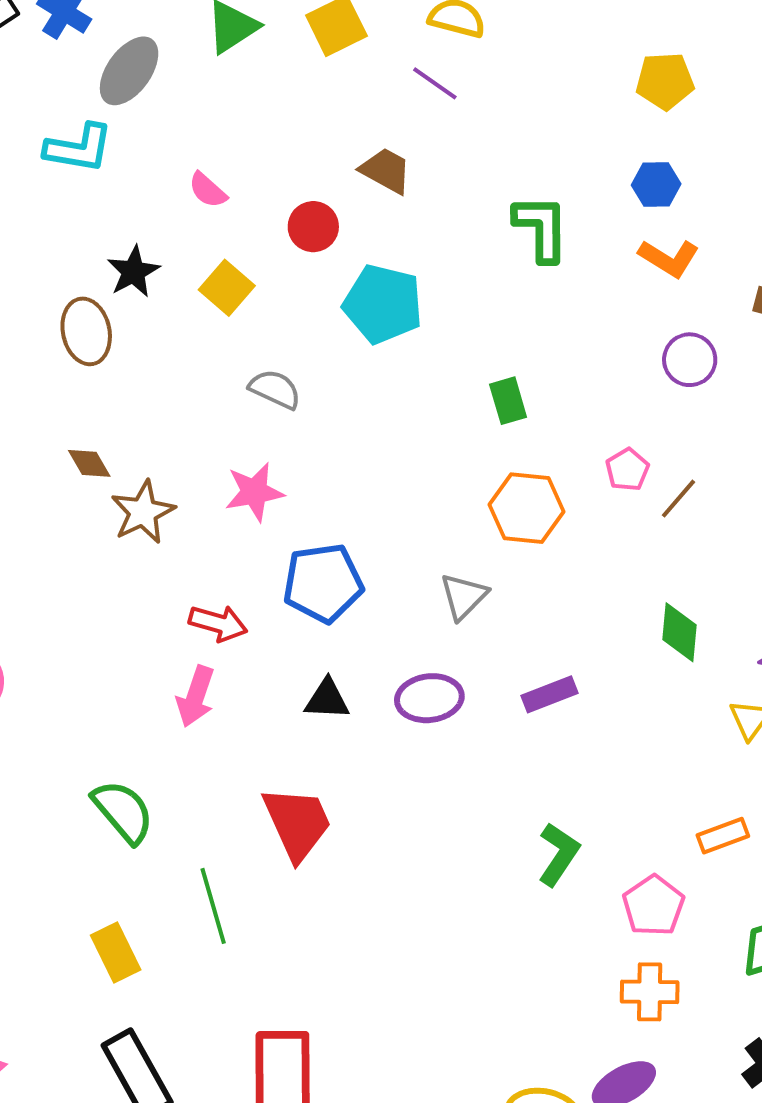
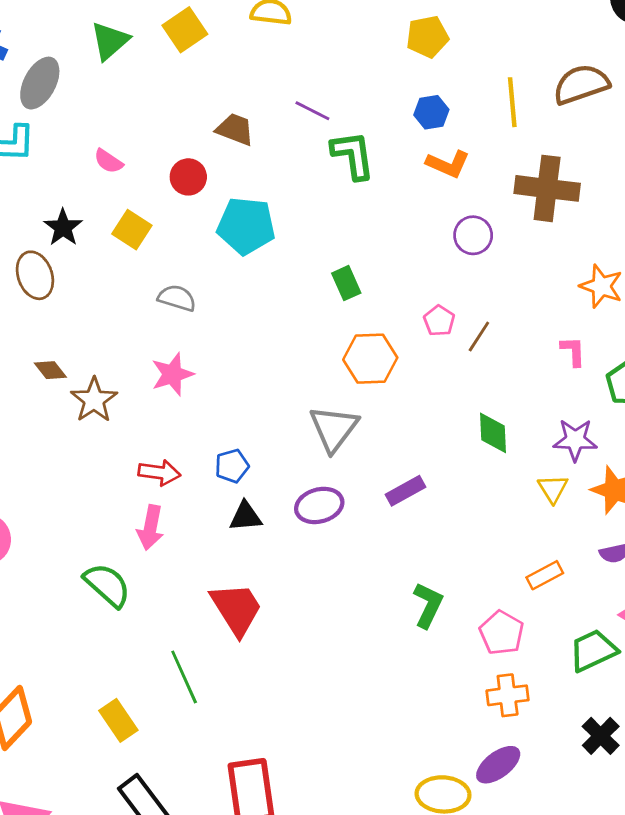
purple line: (435, 83) -> (312, 111), moved
blue pentagon: (323, 583) -> (232, 466), moved, size x0.6
gray triangle: (464, 596) -> (334, 429), size x1.4
green semicircle: (123, 812) -> (107, 585), moved

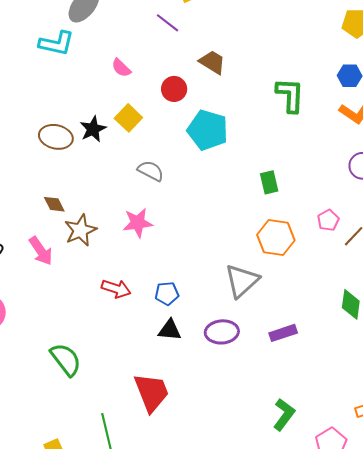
purple line: (312, 111) -> (168, 23), moved
black star: (63, 227) -> (93, 129), moved
brown ellipse: (35, 275) -> (56, 137), turned -68
pink arrow: (150, 528) -> (41, 251), moved, turned -56

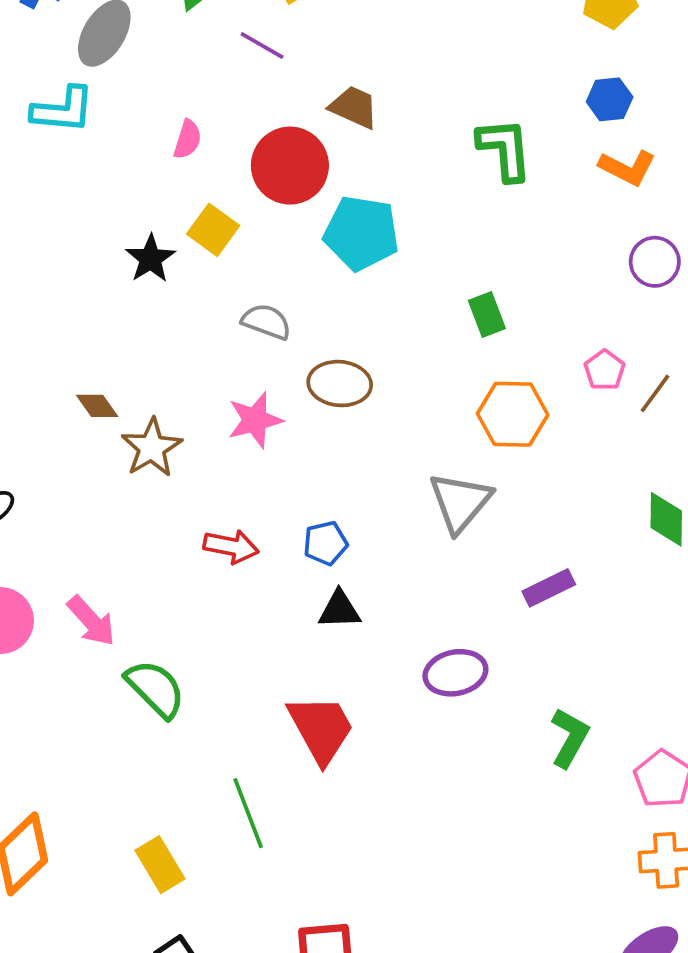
pink semicircle: (121, 68) -> (188, 139), turned -110
red circle: (174, 89) -> (290, 166), size x1.6
brown ellipse: (56, 137) -> (340, 384), moved
pink arrow: (41, 251) -> (91, 621), moved
purple ellipse: (222, 332) -> (455, 673), moved

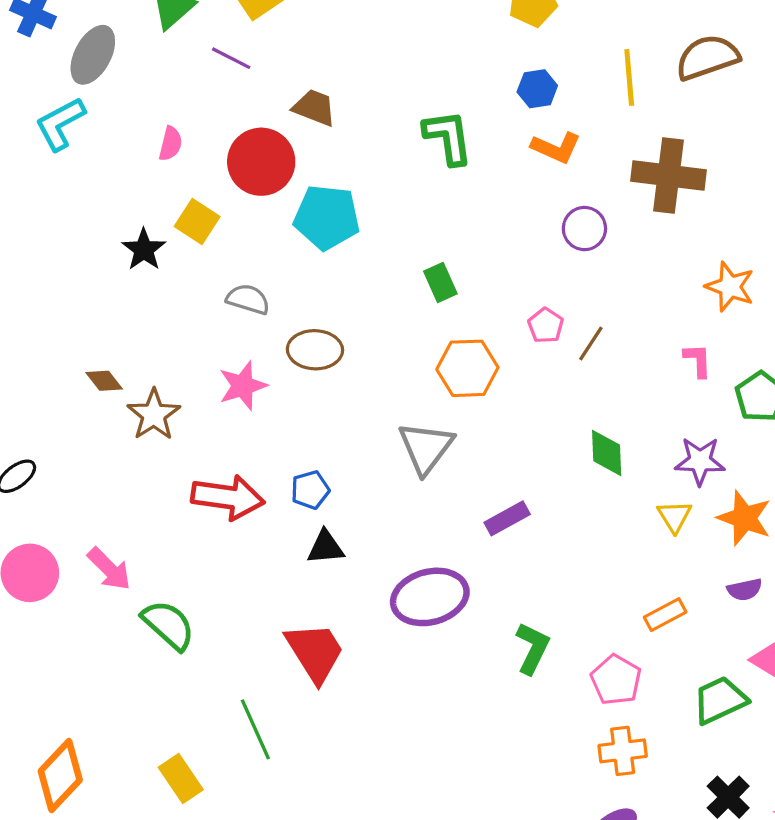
cyan L-shape: (63, 110) -> (60, 124), turned 150
red arrow: (231, 547) -> (228, 497), size x1.5
purple ellipse: (455, 673) -> (430, 597), size x1.4

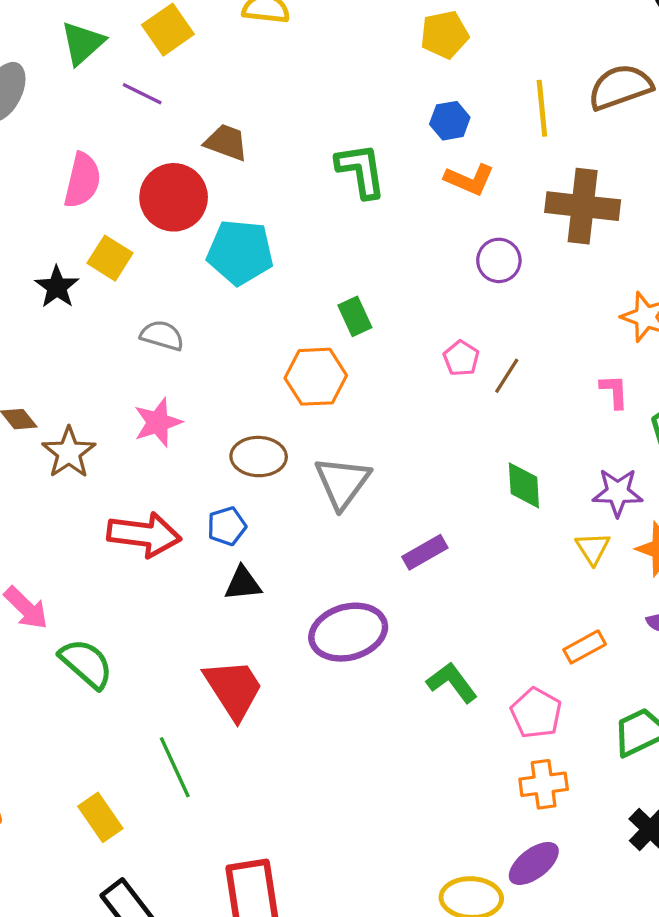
pink semicircle: (171, 144) -> (82, 180), size x1.6
brown ellipse: (315, 350) -> (259, 457), moved
orange hexagon: (467, 368) -> (316, 377), moved
green L-shape: (533, 648) -> (452, 682), turned -62

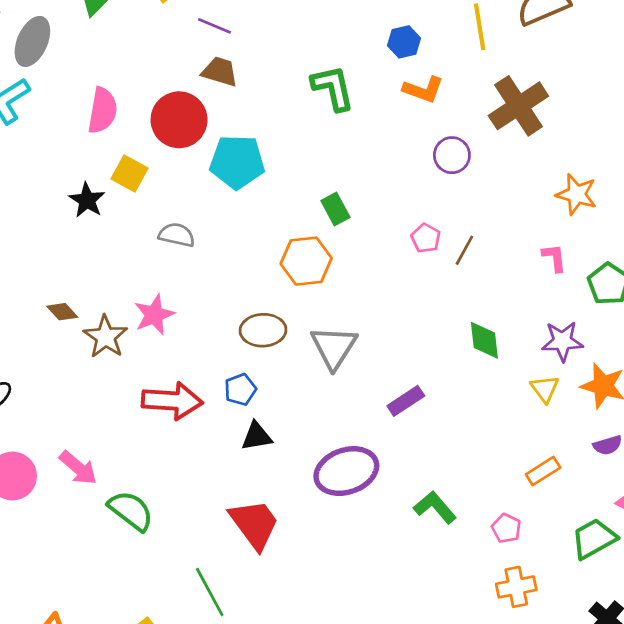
purple line: (142, 94) -> (215, 26), moved
brown cross: (583, 206) -> (518, 106), turned -36
pink star: (158, 422) -> (154, 315), moved
pink pentagon: (536, 713) -> (506, 528), size x0.7

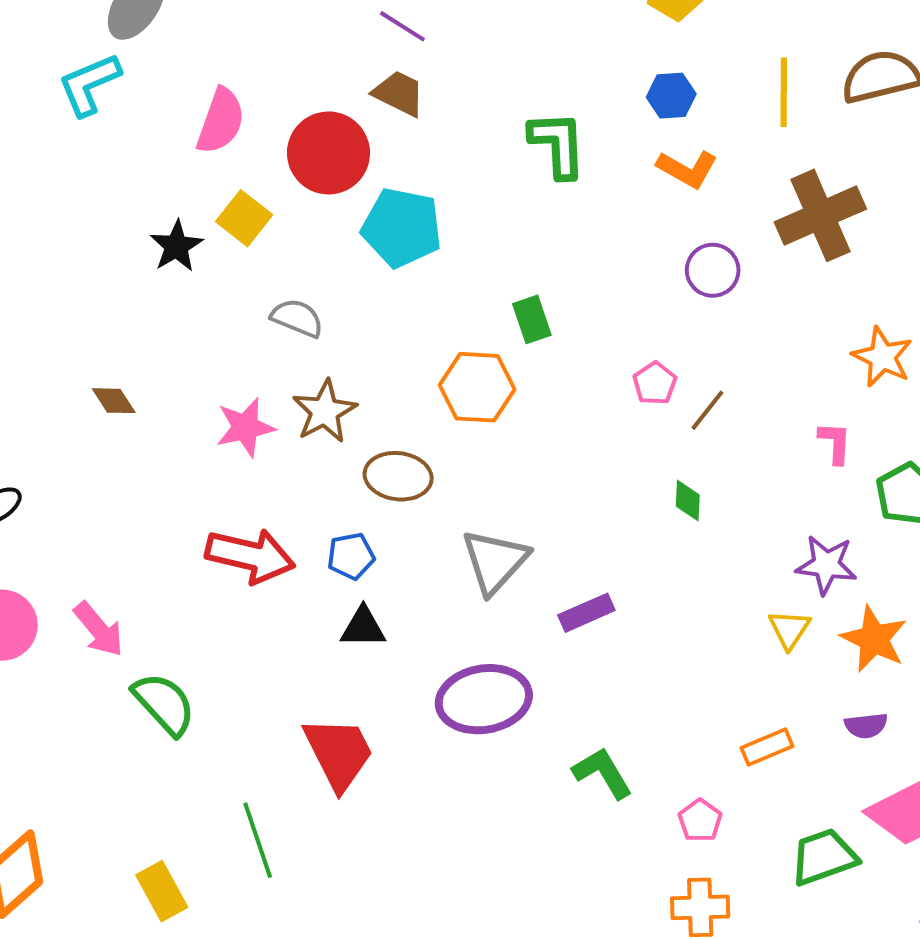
brown star: (106, 337) -> (325, 411), moved
green diamond: (484, 340) -> (688, 501), moved, size x0.7
gray triangle: (334, 347) -> (495, 561), moved

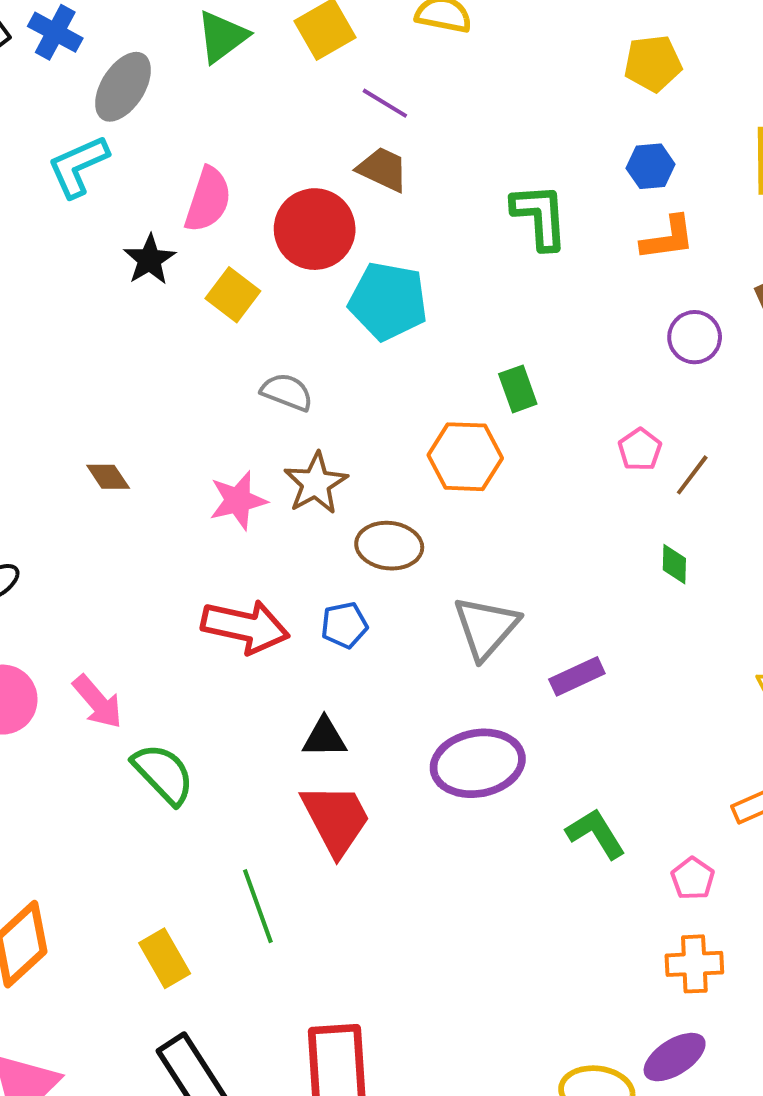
orange L-shape: (687, 169) -> (668, 238), turned -36
black star: (176, 246) -> (150, 260), moved
black triangle: (363, 627) -> (324, 738), moved

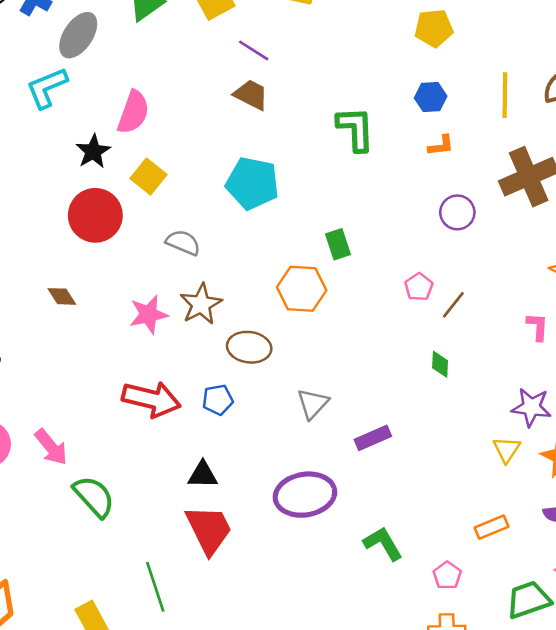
red circle: (315, 229) -> (95, 215), moved
orange L-shape: (668, 238) -> (441, 146), size x0.7
gray triangle: (486, 627) -> (313, 404), size x0.7

